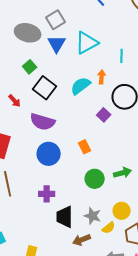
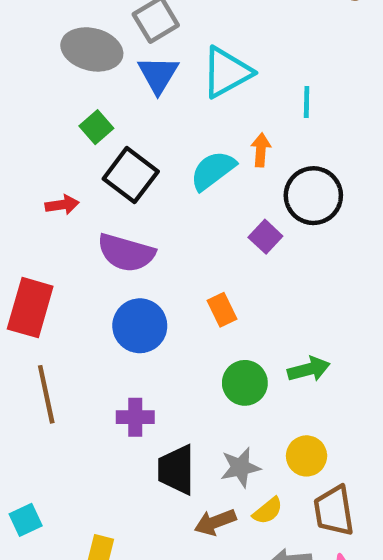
red arrow: (15, 101) -> (62, 205), turned -56
gray star: (93, 216) -> (240, 467), turned -30
yellow semicircle: (109, 228) -> (268, 511), moved

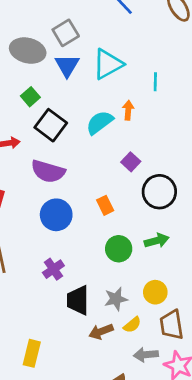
black circle: (313, 196) -> (159, 192), moved
purple cross: (135, 417) -> (53, 269), turned -35

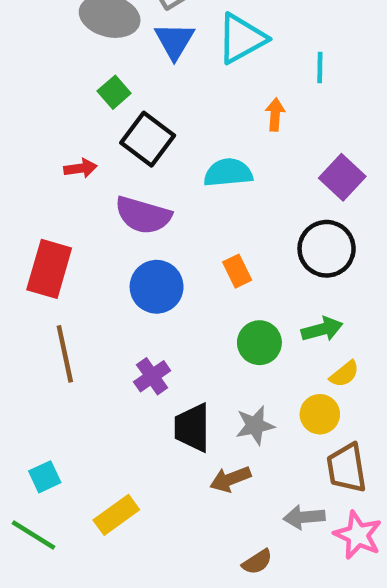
cyan semicircle: (100, 122) -> (228, 173), moved, turned 32
purple square: (131, 162) -> (342, 177), moved, size x1.4
yellow semicircle: (132, 325) -> (344, 374), moved
yellow rectangle: (32, 353) -> (116, 515), turned 40

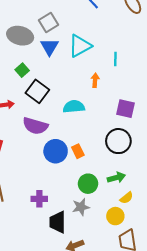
purple square: (342, 177) -> (126, 109), turned -30
blue circle: (157, 287) -> (56, 151), moved
purple cross: (152, 376) -> (39, 199), turned 35
gray star: (255, 425) -> (81, 207), moved

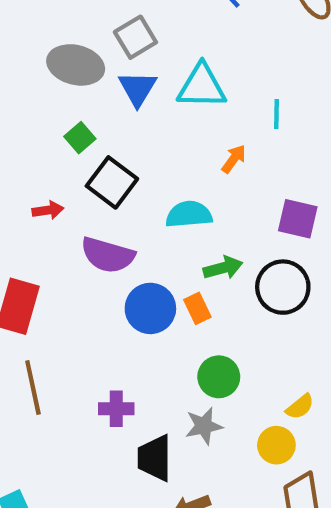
cyan triangle: (80, 46) -> (202, 86), turned 30
orange arrow: (95, 80) -> (234, 159), turned 32
green arrow: (116, 178) -> (223, 268), moved

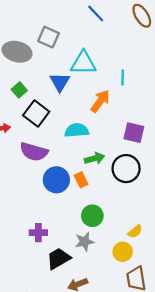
gray square: (135, 37) -> (48, 37), turned -35
blue triangle: (138, 88) -> (60, 82), moved
orange arrow: (234, 159) -> (100, 101), size x1.5
black trapezoid: (155, 458) -> (59, 258), turned 60

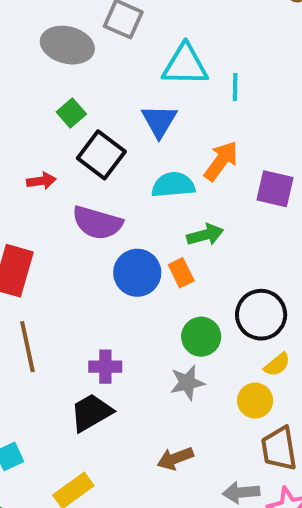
cyan line: (123, 78) -> (235, 87), moved
blue triangle: (60, 82) -> (159, 121), moved
orange arrow: (100, 101) -> (221, 161), moved
black circle: (126, 169) -> (261, 315), moved
black trapezoid: (59, 258) -> (91, 413), moved

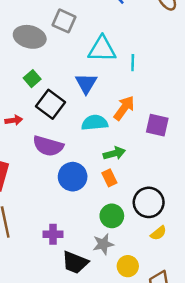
orange rectangle: (181, 273) -> (109, 178), moved
yellow circle: (255, 401) -> (128, 266), moved
black trapezoid: (91, 413) -> (75, 262), moved, turned -128

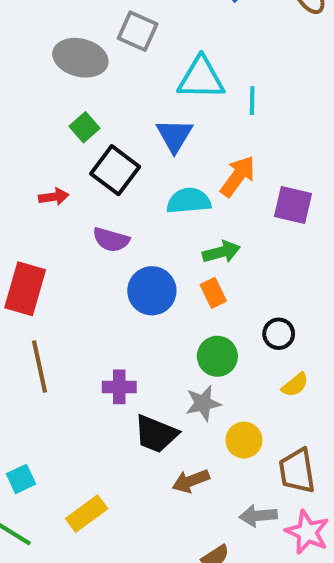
purple semicircle: (48, 146) -> (111, 240), size x0.7
black circle: (149, 202) -> (279, 334), size x0.6

